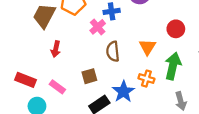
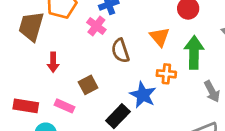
brown square: (89, 76) -> (88, 85), moved

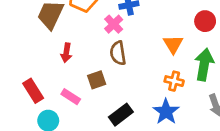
brown semicircle: (120, 51) -> (118, 53), moved
blue star: (143, 95) -> (166, 112), moved
red rectangle: (26, 106) -> (33, 91), turned 40

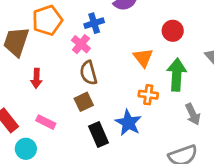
brown square: (97, 80) -> (84, 102), moved
blue star: (166, 112) -> (128, 123), moved
black rectangle: (121, 115) -> (98, 134), turned -70

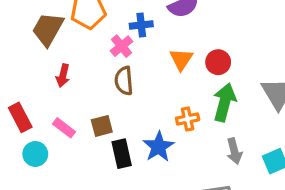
red circle: (173, 31) -> (218, 62), moved
orange triangle: (143, 58) -> (181, 59), moved
orange cross: (148, 95) -> (188, 119), turned -30
brown square: (84, 102) -> (102, 126), moved

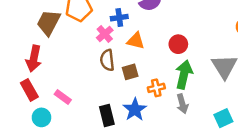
orange triangle: (181, 59) -> (136, 41), moved, turned -48
red arrow: (63, 76) -> (34, 59), moved, size x1.5
brown square: (102, 126) -> (130, 72), moved
gray arrow: (234, 151) -> (182, 104), moved

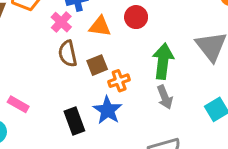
red circle: (178, 44) -> (136, 17), moved
orange cross: (156, 88) -> (119, 81), moved

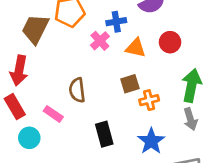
brown semicircle: (68, 54) -> (77, 90), moved
blue star: (108, 110) -> (151, 141), moved

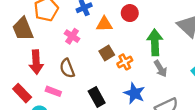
brown trapezoid: (35, 29) -> (23, 29), turned -35
pink cross: (100, 41) -> (72, 36), moved
red arrow: (19, 71) -> (36, 62), moved

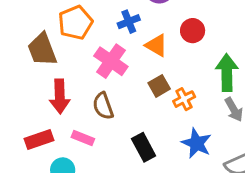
orange triangle: (104, 24) -> (156, 45), turned 30
pink cross: (72, 36) -> (111, 61), size x1.5
red rectangle: (22, 93) -> (39, 139), turned -66

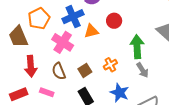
blue cross: (129, 22) -> (73, 17), size x1.5
orange triangle: (156, 45) -> (91, 31), turned -42
brown square: (159, 86) -> (85, 70), moved

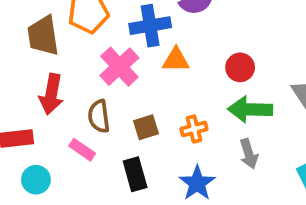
red circle: (114, 21) -> (240, 67), moved
green arrow: (137, 47) -> (250, 109), turned -100
pink rectangle: (47, 92) -> (82, 150), moved

